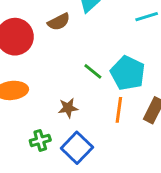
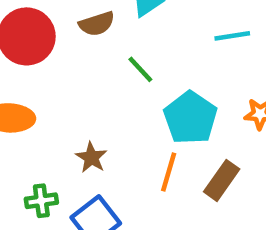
green line: (93, 71) -> (140, 69), moved
brown star: (68, 108) -> (91, 157), turned 30

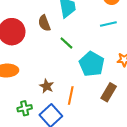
brown semicircle: (97, 24) -> (44, 23), turned 91
orange line: (169, 172) -> (71, 96), moved

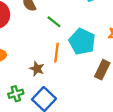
orange line: (71, 96) -> (57, 53), moved

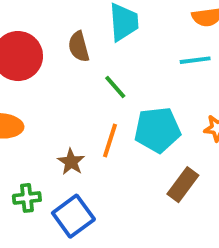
cyan pentagon: (82, 42) -> (157, 130), turned 30

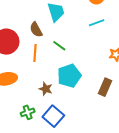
cyan pentagon: (157, 130) -> (69, 76), moved
orange line: (110, 141) -> (35, 53), moved

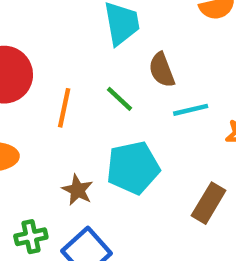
cyan line: (97, 23) -> (191, 110), moved
brown semicircle: (36, 30) -> (162, 70), moved

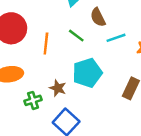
green cross: (31, 237) -> (33, 100), moved

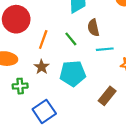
brown star: (58, 88) -> (42, 67), moved

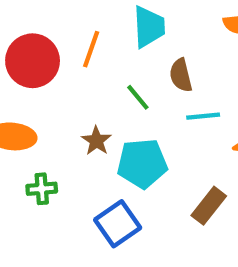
orange line: (43, 39) -> (91, 49), moved
brown star: (42, 67) -> (96, 141), moved
blue square: (44, 111) -> (118, 224), moved

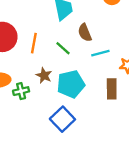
orange line: (91, 49) -> (34, 43), moved
green cross: (42, 189) -> (21, 91), moved
brown rectangle: (209, 206) -> (112, 89), moved, turned -30

